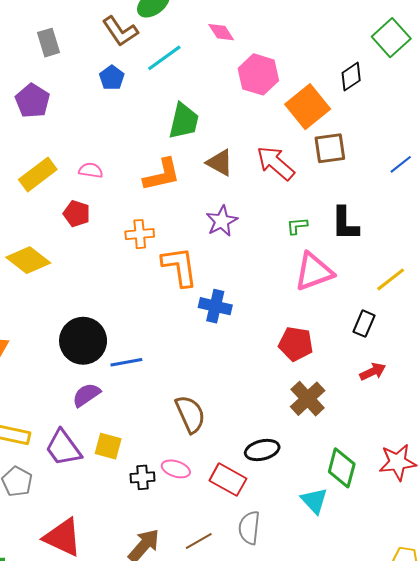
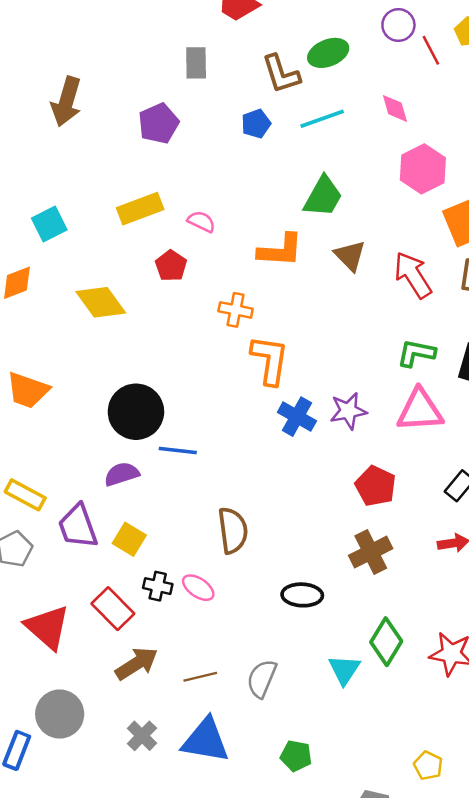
purple star: (222, 221) -> (348, 411), moved
green L-shape: (297, 226) -> (416, 353), size x1.5
red rectangle: (228, 480) -> (113, 609), moved

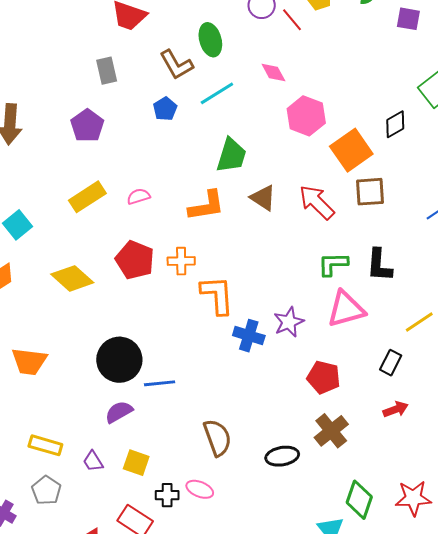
green ellipse: (328, 53) -> (210, 40), turned -72
pink semicircle: (201, 222) -> (139, 196), turned -30
red pentagon: (171, 266) -> (135, 260), moved, size x1.5
purple trapezoid: (78, 526) -> (93, 461), size x0.6
black ellipse: (302, 595) -> (282, 456), moved

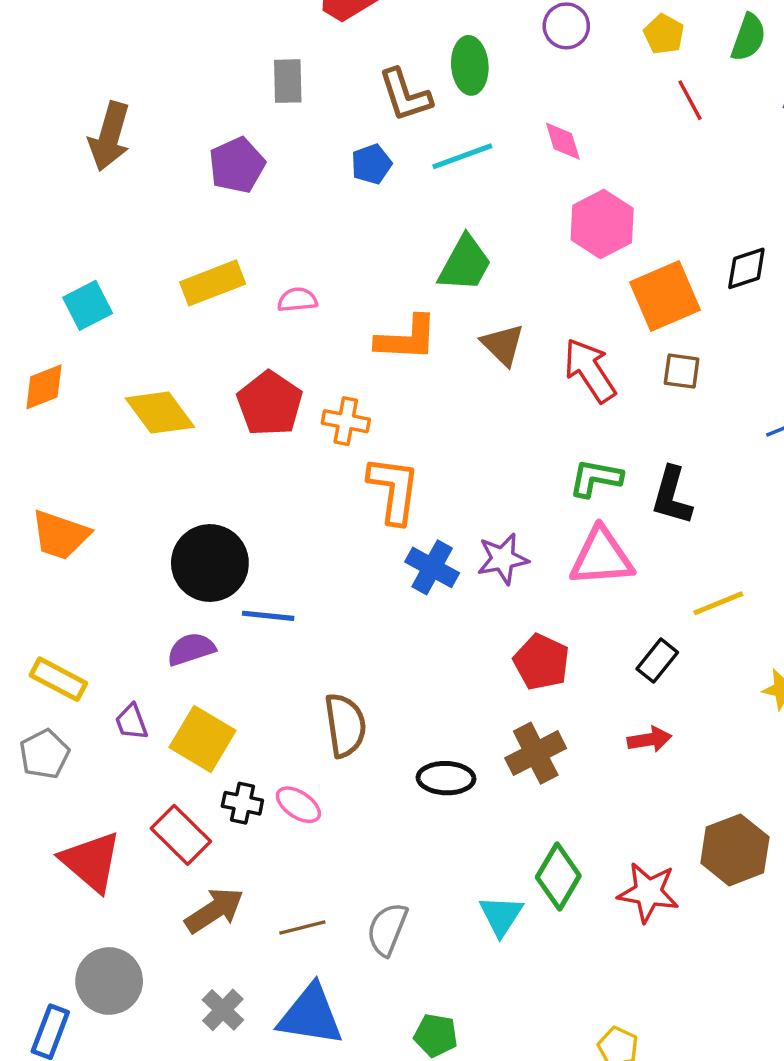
red line: (292, 20) -> (690, 100), moved
brown square: (370, 192) -> (682, 371), size x0.7
yellow square: (136, 463) -> (203, 739), size x1.4

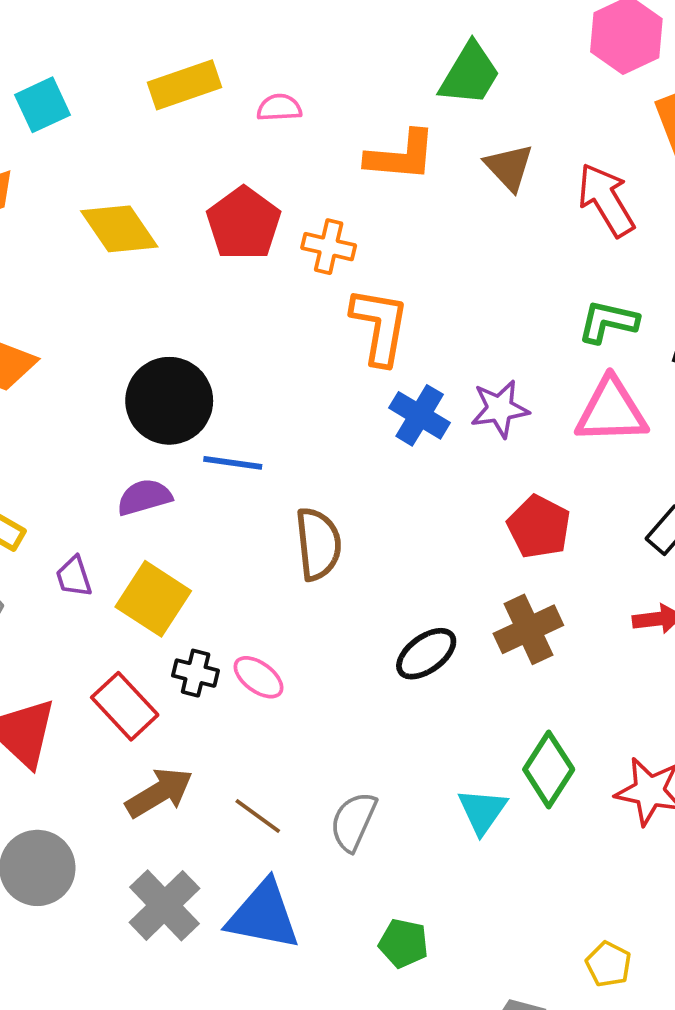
brown semicircle: (345, 725) -> (318, 544), moved
black ellipse: (446, 778) -> (426, 654), turned -40
brown line: (302, 928) -> (258, 816), turned 48
gray cross: (223, 1010) -> (164, 905), size x1.5

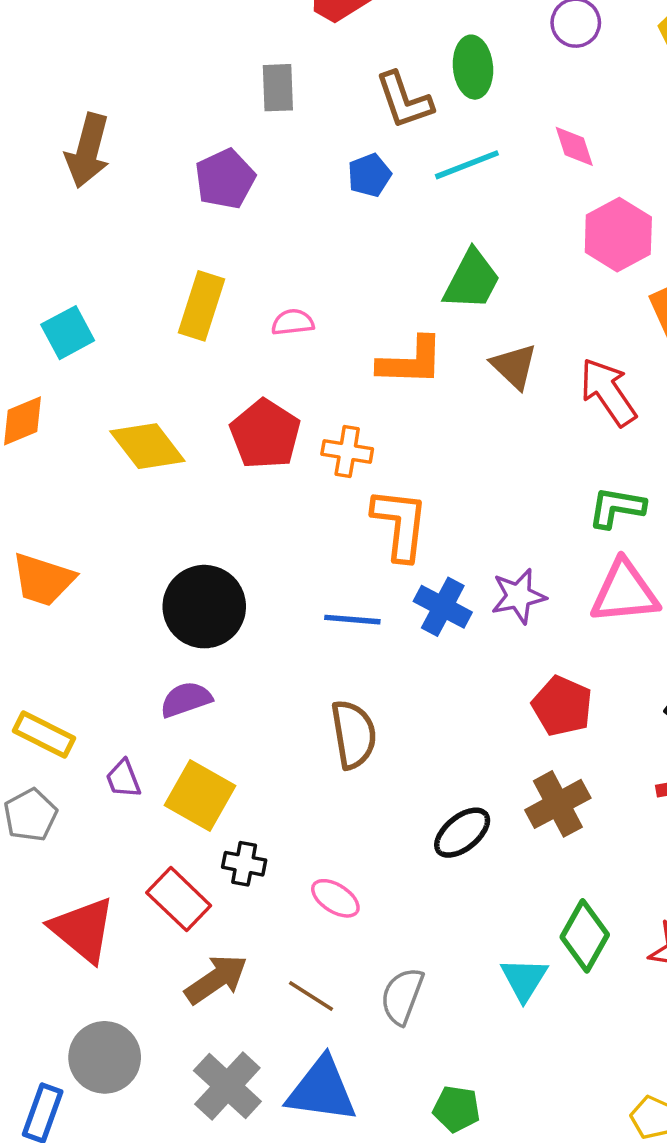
yellow rectangle: (185, 85) -> (201, 306), turned -50
blue line: (233, 463) -> (352, 620), moved
pink ellipse: (259, 677) -> (335, 898), moved

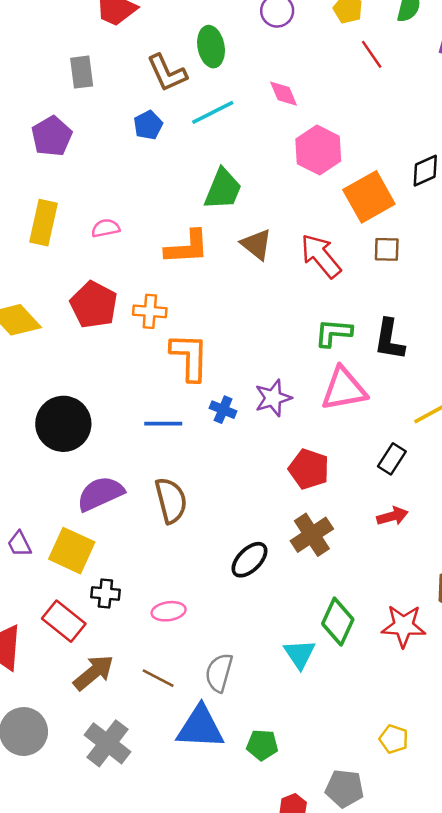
blue cross: (443, 607) -> (223, 410), size x0.7
purple semicircle: (186, 699) -> (100, 494), moved, size x1.4
pink ellipse: (335, 898) -> (169, 611), turned -36
blue triangle: (322, 1090) -> (200, 727), moved

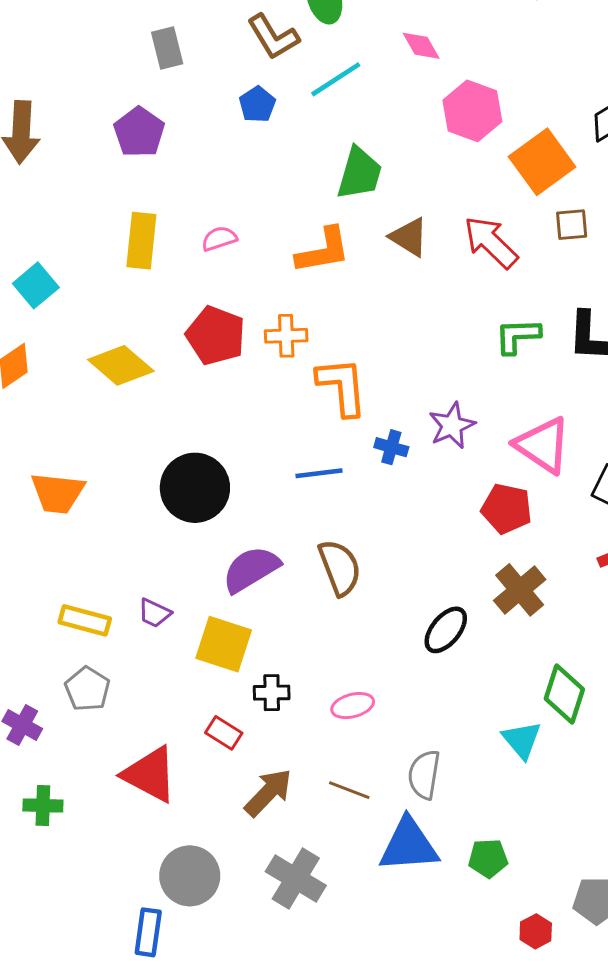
pink triangle: (344, 389) -> (543, 445), moved, turned 51
purple trapezoid: (19, 544) -> (154, 613), moved, turned -32
red rectangle: (64, 621) -> (224, 733), size x0.7

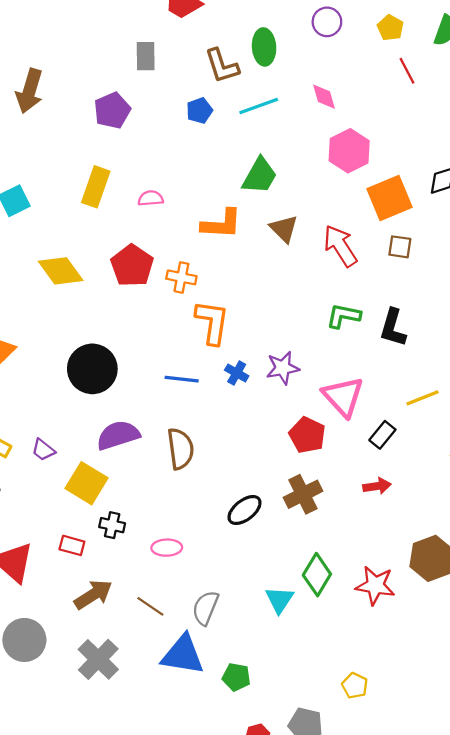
red rectangle: (224, 733) -> (72, 545), turned -30

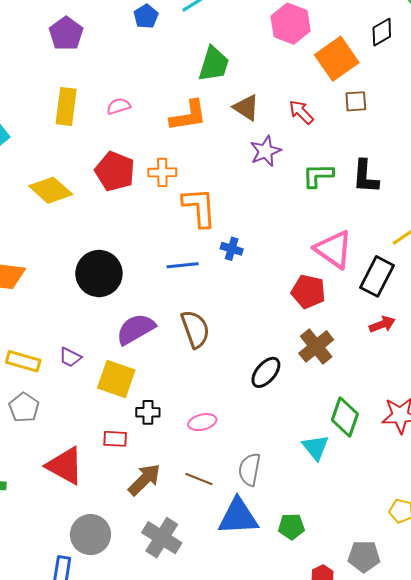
red arrow: (340, 246) -> (301, 112), size x0.7
purple star: (283, 368) -> (265, 151), moved
black rectangle: (382, 435) -> (377, 276), size x1.5

